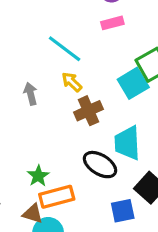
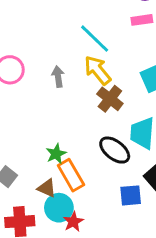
yellow arrow: (72, 82) -> (98, 70), size x1.5
brown cross: (88, 111) -> (110, 99), turned -35
orange rectangle: (57, 197) -> (71, 175), turned 68

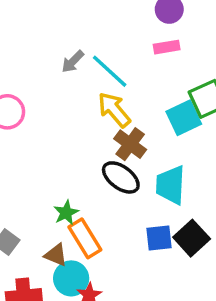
gray arrow: (58, 77) -> (73, 62), moved, turned -126
black ellipse: (115, 150) -> (121, 177), moved
blue square: (131, 195) -> (159, 238), moved

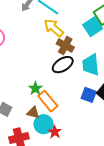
black ellipse: (121, 177) -> (63, 65), turned -60
blue square: (159, 238) -> (89, 95), turned 35

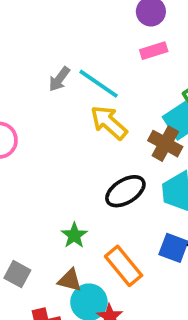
brown cross: (65, 46) -> (165, 144), moved
orange rectangle: (48, 101) -> (124, 266), moved

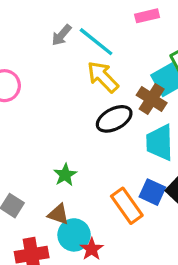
black ellipse: (125, 191) -> (114, 119), moved
orange rectangle: (124, 266) -> (127, 206), moved

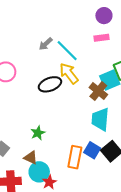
black ellipse: (114, 119) -> (50, 84), moved
orange rectangle: (127, 206) -> (75, 157), turned 40

